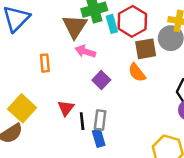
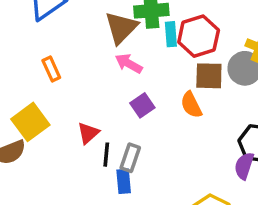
orange rectangle: (45, 63) -> (51, 69), moved, turned -30

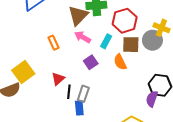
cyan rectangle: (171, 34) -> (106, 41), moved, turned 32
orange rectangle: (51, 69) -> (53, 43), moved

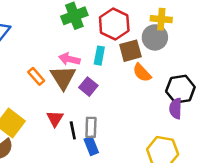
brown triangle: (78, 15) -> (63, 77), moved
orange semicircle: (120, 62) -> (142, 73), moved

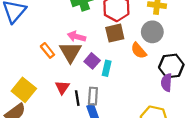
gray circle: (155, 37) -> (152, 32), moved
brown square: (130, 51) -> (115, 33), moved
cyan rectangle: (99, 56) -> (107, 68), moved

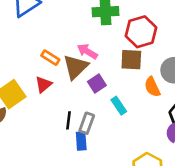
orange rectangle: (47, 50) -> (50, 58), turned -35
cyan rectangle: (107, 68) -> (119, 106), moved, turned -63
red triangle: (62, 87) -> (43, 84), moved

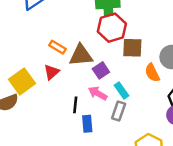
red hexagon: (141, 32) -> (112, 28), moved
pink arrow: (87, 51) -> (98, 93), moved
brown triangle: (76, 67) -> (81, 55), turned 40
gray rectangle: (87, 123) -> (119, 111), moved

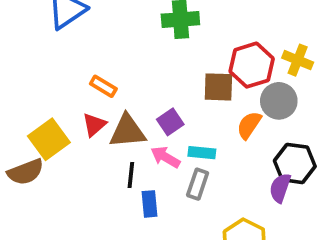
red hexagon: (112, 28) -> (252, 65), moved
brown triangle: (81, 55) -> (127, 131), moved
orange semicircle: (152, 73) -> (249, 125), turned 60
cyan rectangle: (121, 90) -> (202, 153), turned -49

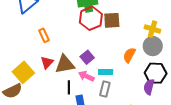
yellow cross: (298, 60) -> (152, 29), moved
red hexagon: (252, 65) -> (91, 18), moved
orange rectangle: (103, 86) -> (44, 35), moved, turned 40
brown square: (218, 87) -> (112, 20), moved
gray circle: (279, 101) -> (153, 46), moved

